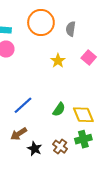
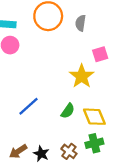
pink square: (89, 58) -> (100, 54), turned 32
yellow star: (58, 61) -> (82, 76), moved, size x1.5
brown arrow: (19, 134) -> (18, 151), moved

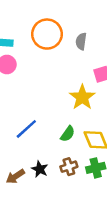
brown cross: (69, 151) -> (69, 167), moved, turned 35
black star: (41, 154) -> (40, 169), moved

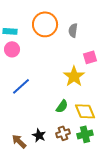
blue line: (26, 129) -> (21, 86), moved
brown arrow: (15, 176) -> (19, 141), turned 77

